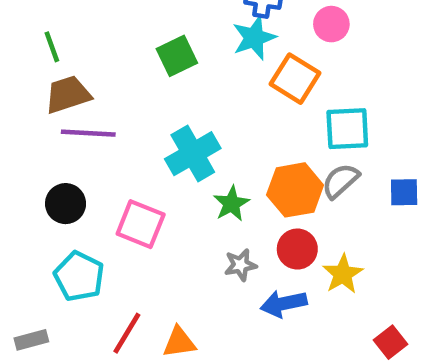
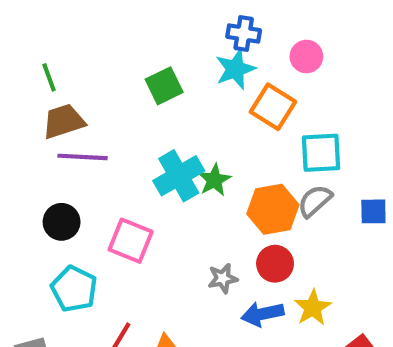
green star: (231, 204) -> (214, 180), moved
yellow star: (343, 274) -> (313, 308), moved

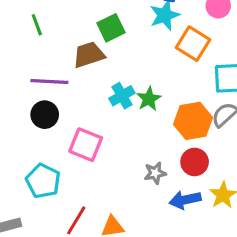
green line: (49, 77) -> (37, 25), moved
brown trapezoid: (64, 121) -> (89, 55), moved
cyan cross: (179, 176) -> (122, 96), size x0.7
black circle: (62, 222) -> (45, 115), moved

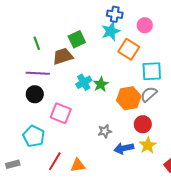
green line: (37, 25) -> (37, 43), moved
red circle: (195, 162) -> (143, 124), moved

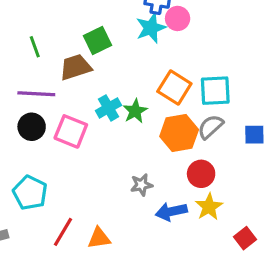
pink circle: (145, 25) -> (178, 18), moved
orange square: (129, 49) -> (174, 88), moved
pink square: (61, 113) -> (71, 131), moved

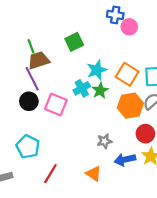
cyan star: (151, 28) -> (97, 70), moved
brown trapezoid: (76, 67) -> (39, 60), moved
purple line: (36, 94) -> (32, 79), turned 60
orange triangle: (99, 238) -> (94, 174), moved, turned 42

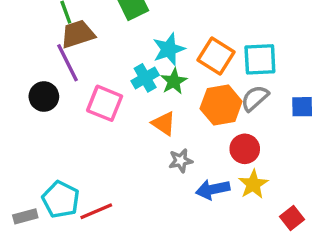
black circle: (29, 101) -> (44, 97), moved
cyan pentagon: (28, 147) -> (61, 199), moved
red line: (50, 174) -> (96, 211), turned 36
orange triangle: (94, 174) -> (164, 124), moved

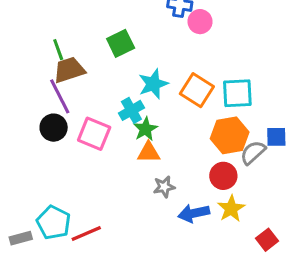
green star: (174, 81) -> (145, 129), moved
black circle: (44, 97) -> (54, 128), moved
gray semicircle: (255, 98) -> (253, 152), moved
orange hexagon: (221, 105) -> (230, 135), moved
orange triangle: (164, 124) -> (149, 152), turned -35

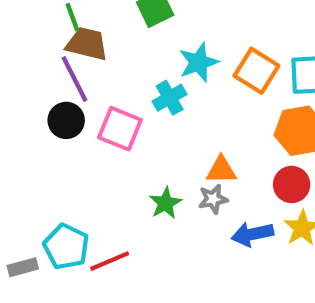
brown trapezoid: (69, 70) -> (87, 44), turned 32
green star: (145, 129) -> (165, 203), moved
orange triangle: (149, 152) -> (221, 170), moved

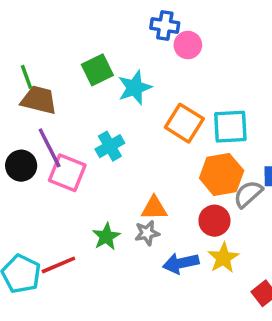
cyan star: (199, 62) -> (135, 88), moved
purple line: (74, 79) -> (50, 148), moved
red line: (110, 261) -> (58, 265), moved

